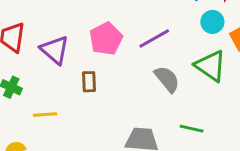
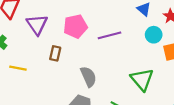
green triangle: (211, 66) -> (142, 79), moved
gray semicircle: (167, 79) -> (88, 77), moved

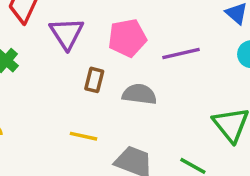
yellow line: (18, 68) -> (84, 136), moved
gray semicircle: (88, 77) -> (139, 94), moved, turned -60

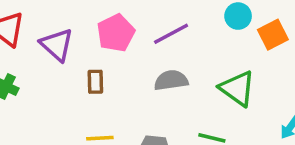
gray semicircle: (139, 94) -> (171, 80), moved

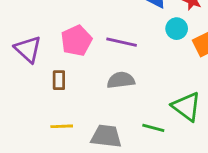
purple line: (171, 34) -> (122, 42), turned 40
green triangle: (237, 88) -> (187, 106), moved

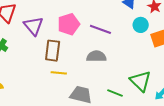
brown rectangle: (59, 80) -> (53, 51), size x1.5
yellow line: (62, 126) -> (59, 73), moved

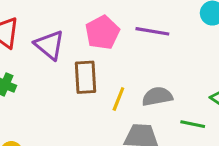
gray semicircle: (96, 56) -> (157, 96), moved
yellow line: (59, 73) -> (118, 99), moved, turned -63

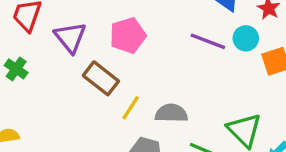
purple line: (152, 31) -> (208, 41), moved
brown rectangle: (85, 77) -> (101, 78), turned -60

